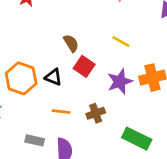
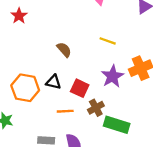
red square: (84, 66) -> (80, 88), moved
green rectangle: (137, 139) -> (117, 125), moved

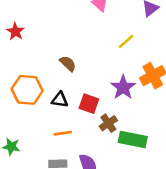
yellow line: (108, 41) -> (126, 41), moved, turned -56
orange hexagon: (25, 88) -> (27, 90), moved
orange line: (65, 111) -> (63, 133), moved

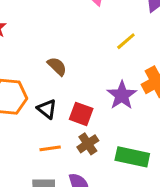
black triangle: (60, 100) -> (47, 109), turned 30
brown cross: (108, 123) -> (88, 144), moved

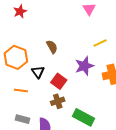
purple star: (122, 95) -> (84, 66), moved
orange line: (50, 148) -> (21, 91), moved

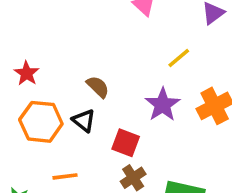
red star: (20, 11) -> (27, 73), moved
black triangle: (38, 72) -> (84, 121), moved

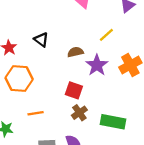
brown semicircle: (98, 87) -> (75, 52), moved, turned -56
black triangle: (84, 121) -> (41, 40), moved

